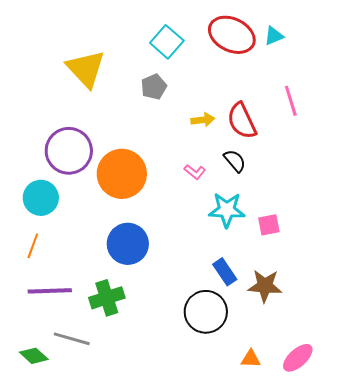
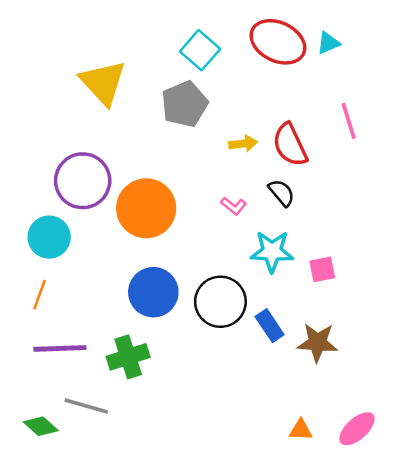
gray pentagon: (154, 87) -> (184, 104), size x1.5
black circle: (206, 312) -> (220, 302), moved

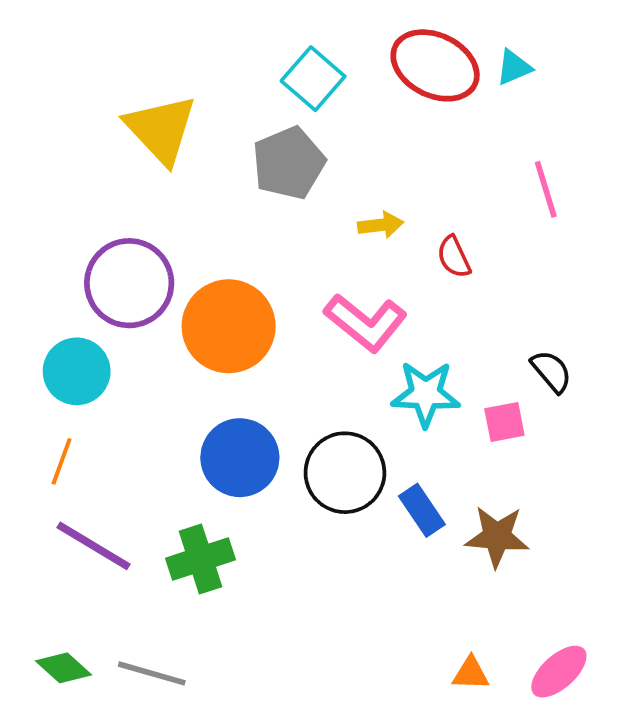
red semicircle: (290, 145) -> (454, 257), moved, size x0.6
black semicircle: (282, 193) -> (551, 371), moved
pink L-shape: (234, 206) -> (366, 323), size x2.0
purple line: (60, 348) -> (93, 546), turned 33
gray line: (86, 406) -> (152, 673), moved

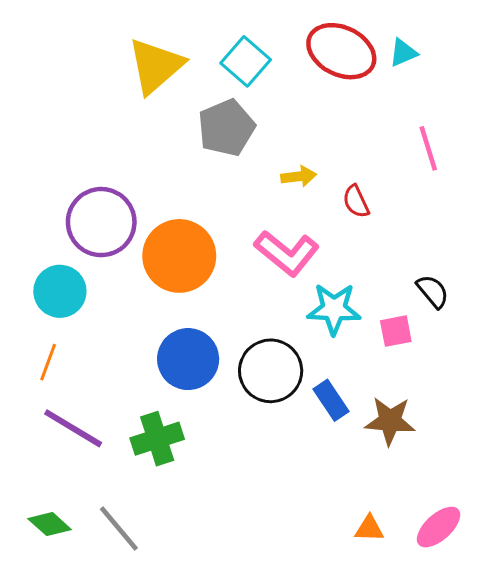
yellow triangle: (161, 129) -> (156, 66), moved, turned 32
gray line: (152, 673) -> (119, 528), turned 34

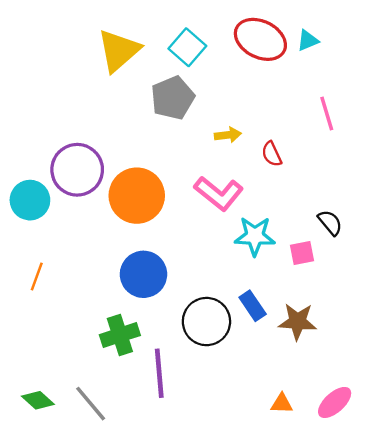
cyan circle: (60, 291) -> (30, 200), moved
black circle: (271, 371) -> (206, 322), moved
purple line: (73, 428) -> (159, 373), moved, turned 54

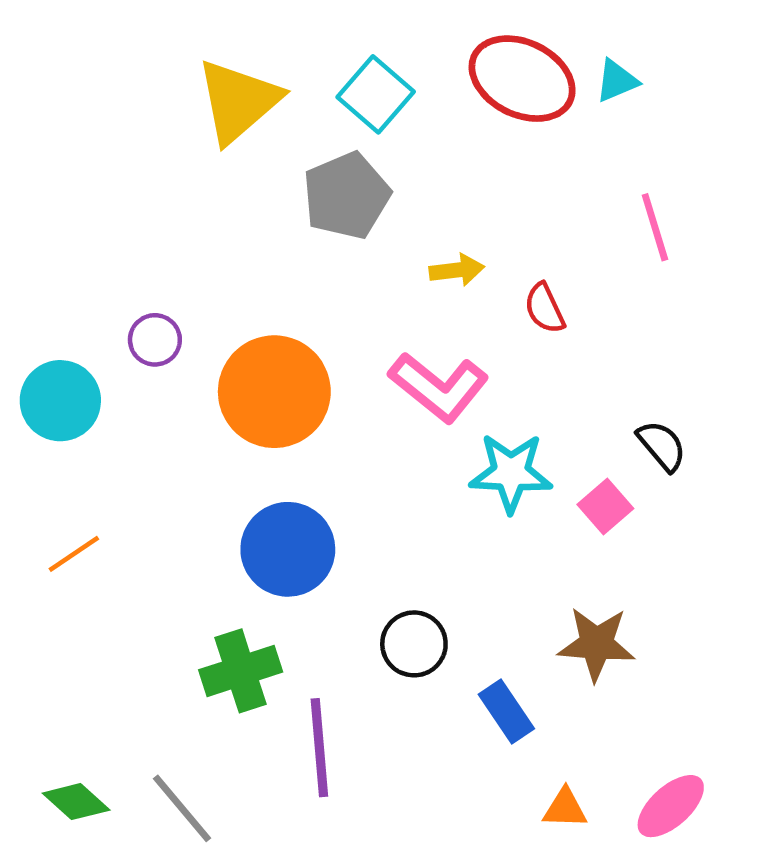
purple circle: (77, 170) -> (155, 340), size x0.5
pink square: (302, 253) -> (605, 507), turned -30
orange line: (37, 277) -> (74, 554), turned 36
blue rectangle: (253, 306) -> (506, 711), moved
black circle: (206, 322) -> (414, 644), size x0.7

